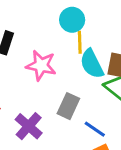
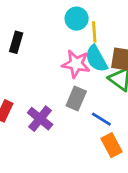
yellow line: (80, 42) -> (94, 32), moved
pink star: (41, 65) -> (76, 64), moved

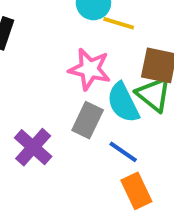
yellow line: (94, 32) -> (119, 23), turned -72
cyan semicircle: (96, 59) -> (123, 103), moved

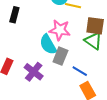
cyan semicircle: (123, 103) -> (48, 44), moved

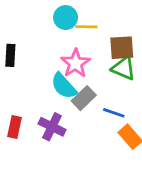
pink star: (60, 30) -> (75, 63), turned -30
gray rectangle: (60, 56) -> (84, 98), turned 36

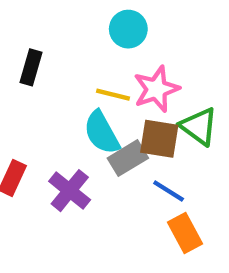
yellow line: (86, 27) -> (113, 95), moved
brown square: (122, 48) -> (159, 139), moved
pink star: (75, 63) -> (156, 89), moved

